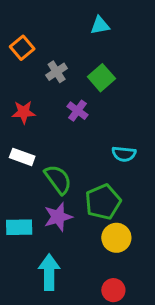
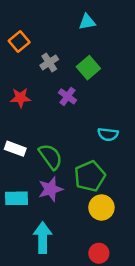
white rectangle: (22, 157) -> (15, 149), moved

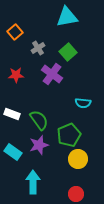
cyan triangle: (87, 22) -> (67, 17), size x1.6
purple cross: (68, 96) -> (52, 74), size x1.5
cyan rectangle: (17, 198) -> (13, 152), turned 36

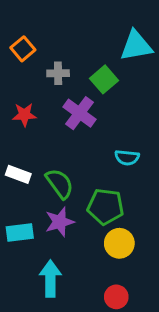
cyan triangle: (67, 17) -> (136, 46), moved
gray cross: (38, 48) -> (58, 73), turned 32
green pentagon: (69, 135) -> (106, 207), turned 30
cyan rectangle: (13, 152) -> (20, 233), turned -42

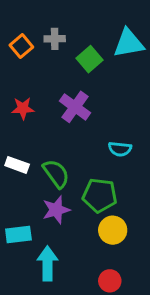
gray cross: (58, 73) -> (55, 39), moved
green square: (104, 79) -> (89, 59), moved
cyan rectangle: (20, 233) -> (18, 234), moved

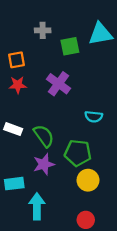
orange square: (21, 46) -> (17, 60), moved, turned 30
green square: (89, 59) -> (70, 46), turned 30

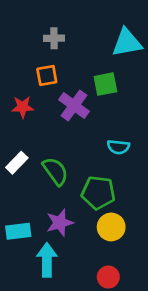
green square: (70, 46) -> (105, 84), moved
orange square: (17, 60) -> (47, 75), moved
white rectangle: (13, 129) -> (17, 163), turned -66
purple star: (44, 164) -> (60, 223), moved

